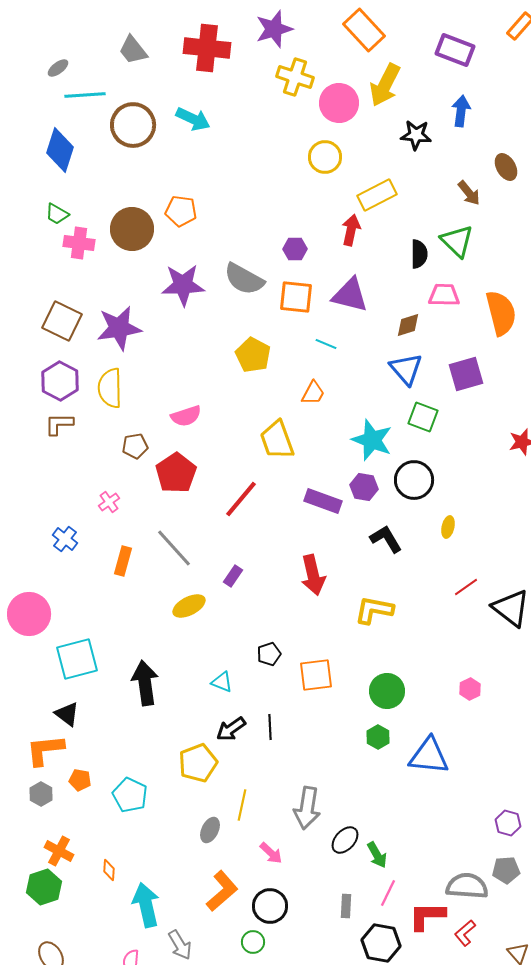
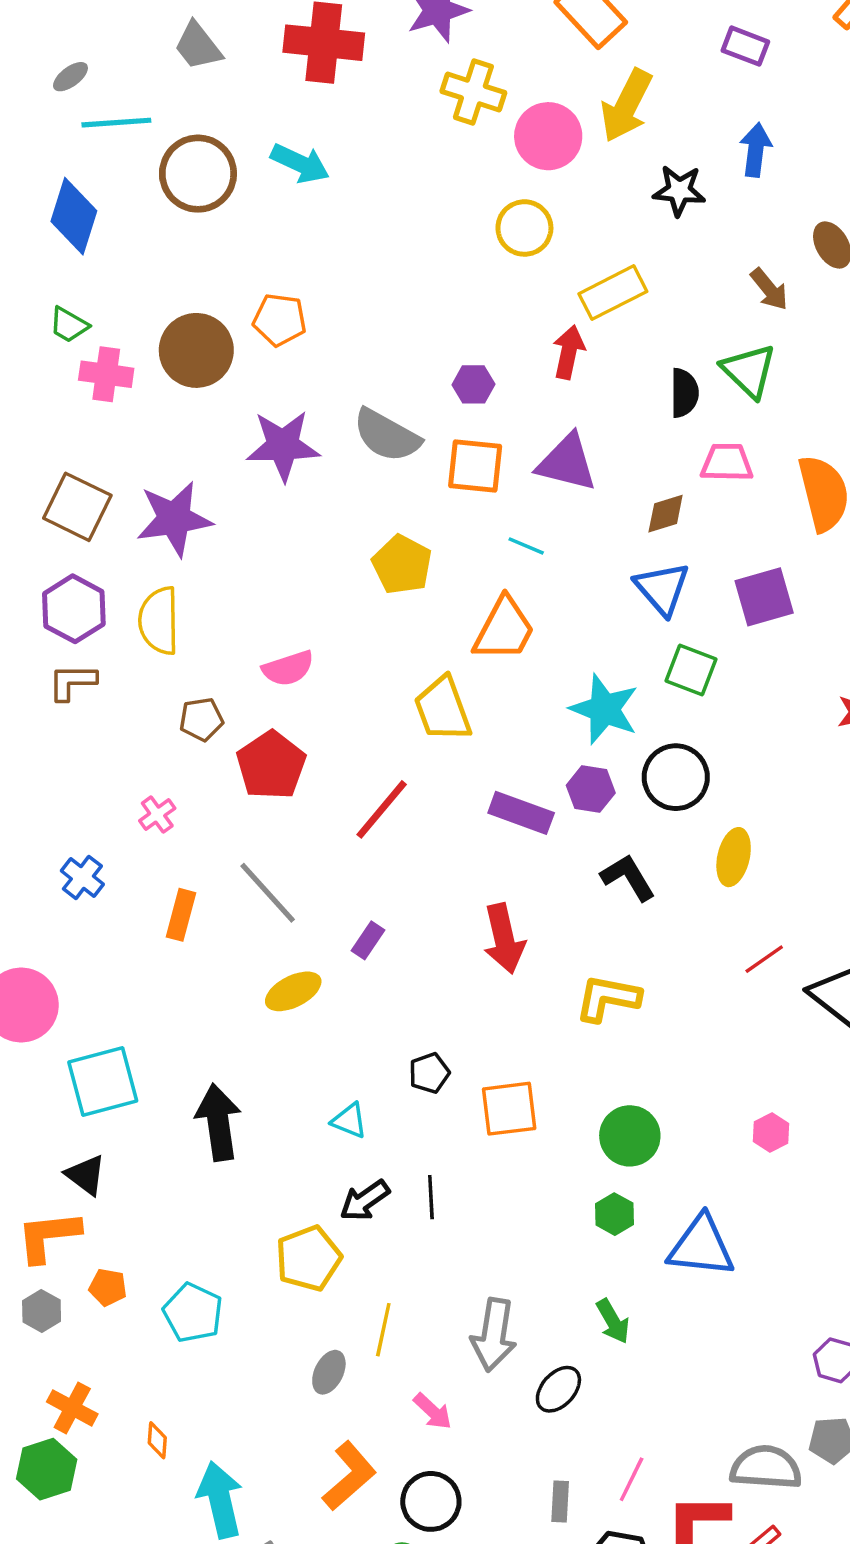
purple rectangle: (455, 50) -> (745, 46), size x0.7
orange trapezoid: (313, 393) -> (504, 629), size x1.6
yellow ellipse: (448, 527) -> (734, 857), size x1.5
green arrow: (377, 855) -> (613, 1321), moved

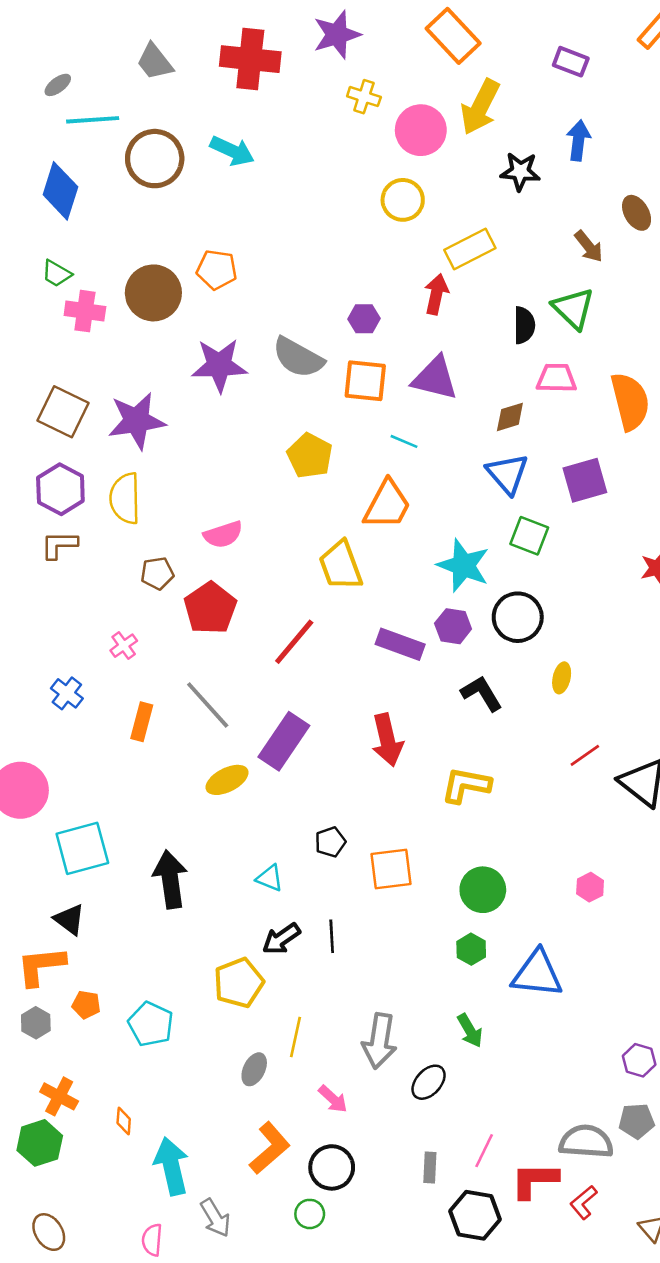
yellow cross: (473, 92) -> (364, 97), size x0.7
yellow ellipse: (734, 857) -> (562, 678), size x0.7
purple rectangle: (368, 940) -> (284, 741), size x2.0

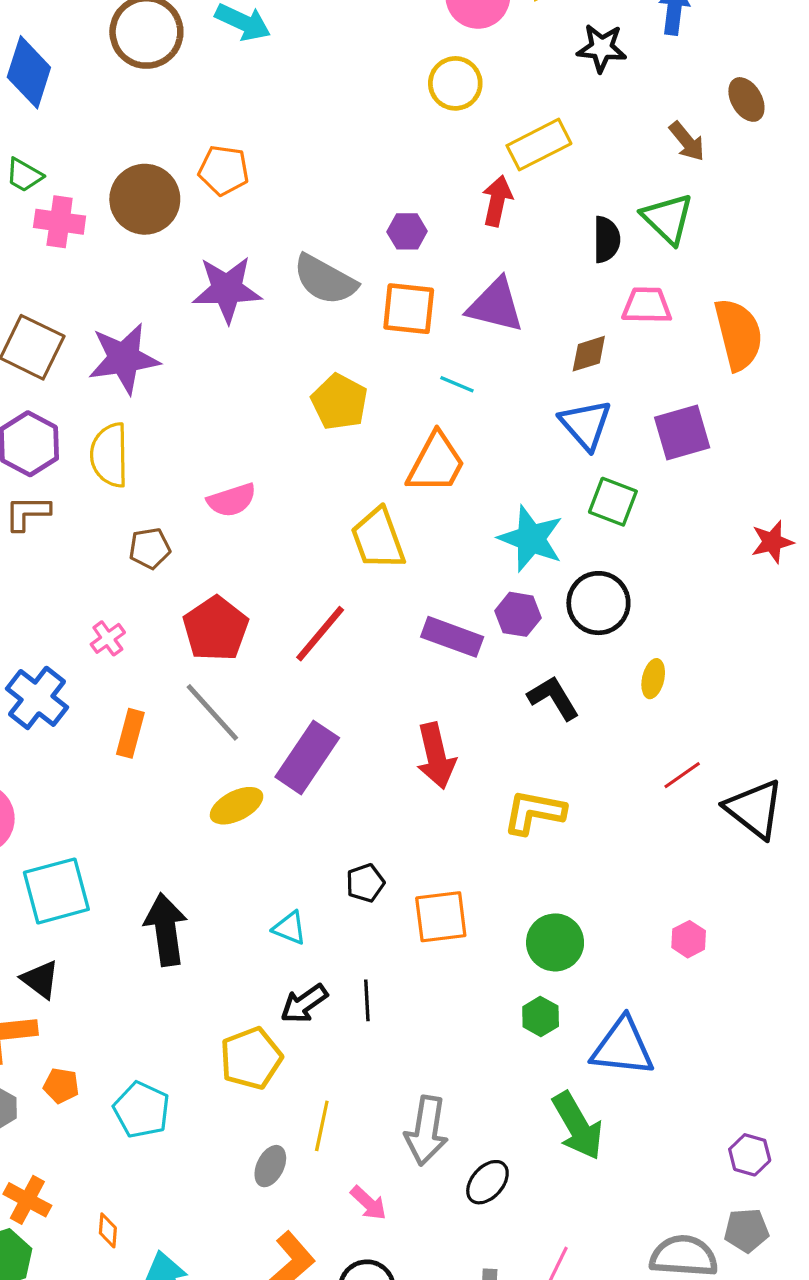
red pentagon: (210, 608) -> (216, 629), moved
blue cross: (67, 693) -> (37, 698), size x1.5
green arrow: (470, 1031) -> (578, 1126), moved, size x1.6

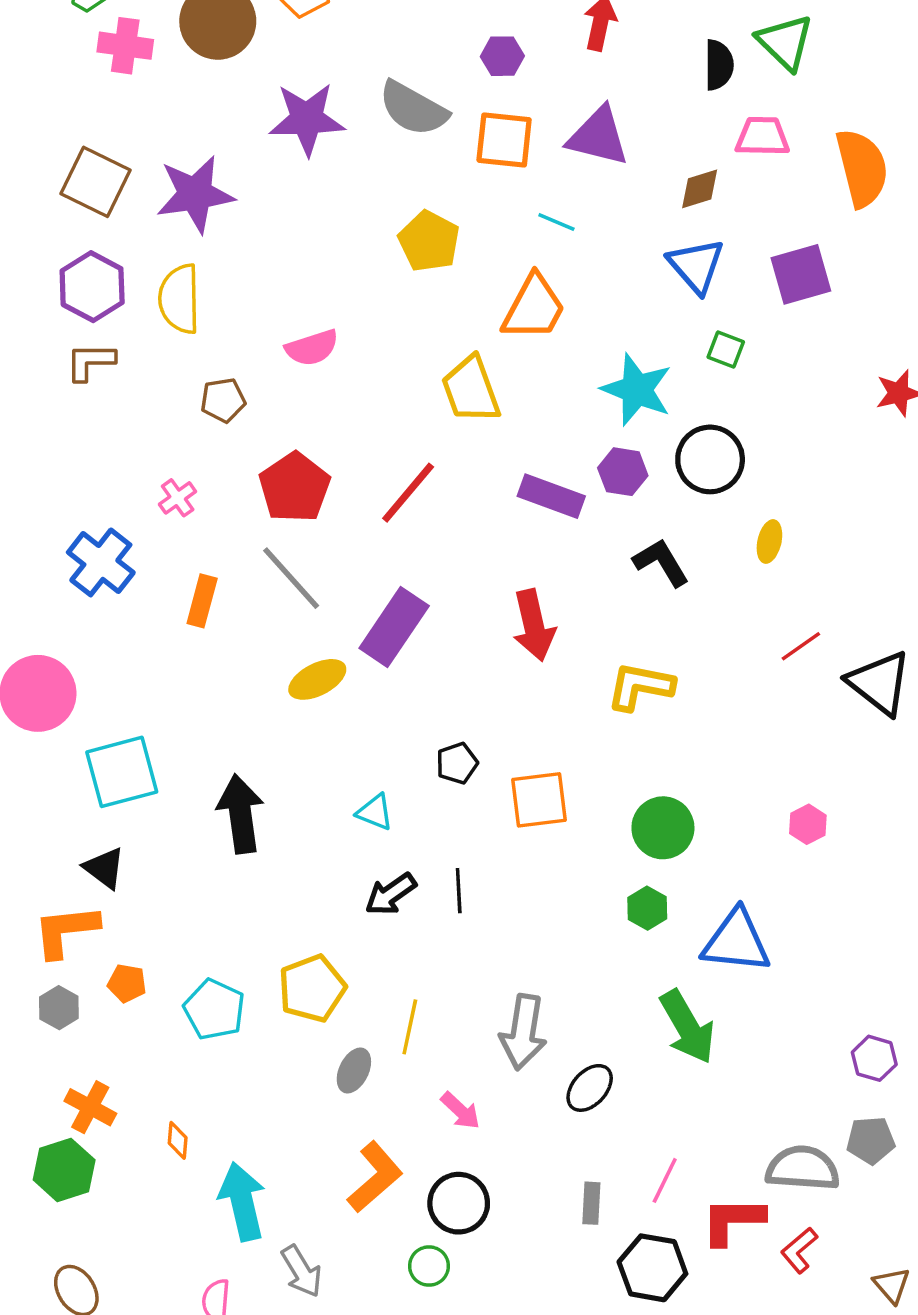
green square: (613, 502) -> (726, 349), size x0.7
yellow pentagon: (251, 1058) -> (312, 988), moved

